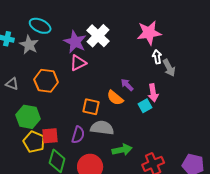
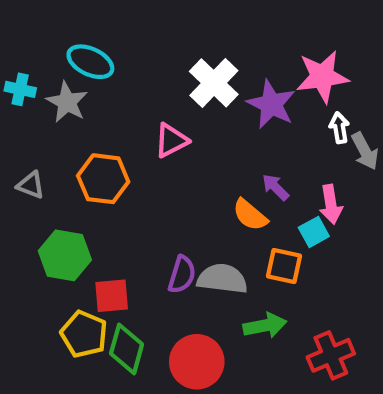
purple star: (75, 42) -> (271, 104), moved
orange square: (91, 107) -> (284, 266), moved
purple semicircle: (78, 135) -> (182, 274), moved
yellow pentagon: (34, 142) -> (84, 334), moved

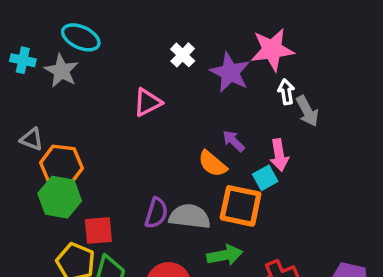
white cross: (214, 83) -> (183, 55), size x0.6
orange hexagon: (103, 179) -> (61, 166), moved
orange square: (284, 266) -> (241, 206), size x1.4

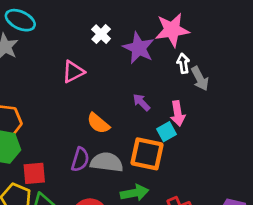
orange semicircle: (212, 164) -> (98, 123), moved

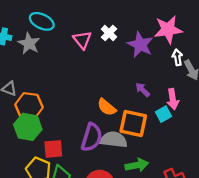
pink triangle: (73, 72) -> (82, 40), moved, turned -42
orange square: (147, 154) -> (133, 123), moved
purple semicircle: (80, 159) -> (92, 137), size x1.4

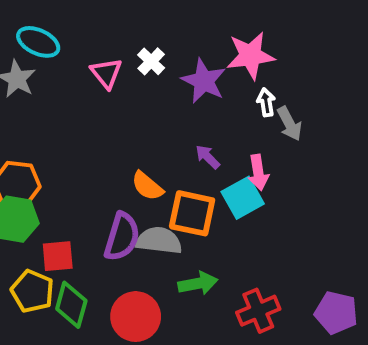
cyan square: (163, 114) -> (243, 198), size x1.5

